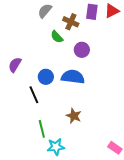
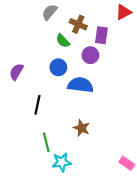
purple rectangle: (92, 12) -> (101, 35), moved
blue circle: (46, 77) -> (58, 67), moved
black line: (34, 95) -> (37, 105), turned 36

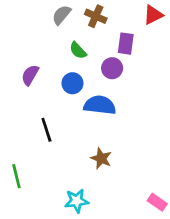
brown cross: (78, 24) -> (96, 16), moved
purple semicircle: (16, 72) -> (30, 75), moved
black line: (37, 105) -> (46, 130), turned -30
green line: (46, 142) -> (16, 176), moved

